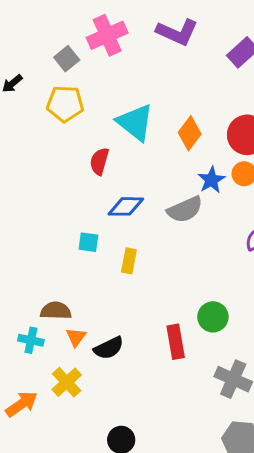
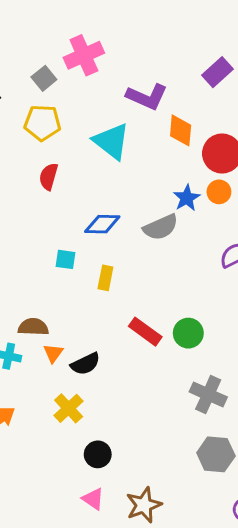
purple L-shape: (177, 32) -> (147, 97), moved
orange diamond: (190, 133) -> (181, 130), moved, turned -32
red semicircle: (99, 161) -> (49, 177), moved
red rectangle: (176, 342) -> (145, 332), moved, turned -44
yellow cross: (67, 382) -> (69, 408), moved

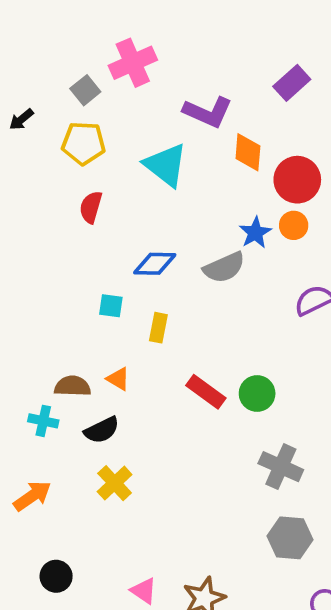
orange triangle: (53, 353) -> (118, 379), moved, turned -35
black semicircle: (85, 364) -> (102, 430), moved
black circle: (98, 454) -> (56, 576), moved

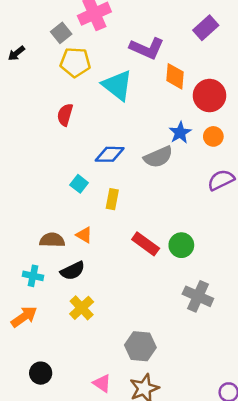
yellow pentagon: (83, 143) -> (75, 62), moved
orange circle: (294, 225) -> (213, 136), moved
cyan square: (111, 306) -> (79, 184), turned 30
cyan cross: (43, 421) -> (33, 276), moved
gray hexagon: (290, 538) -> (140, 346), moved

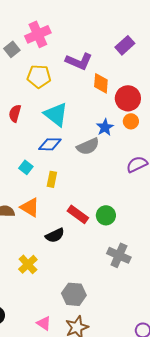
yellow pentagon: (75, 62) -> (39, 76), moved
cyan triangle: (117, 85) -> (56, 114), moved
orange circle: (213, 136) -> (131, 121), moved
orange triangle: (84, 235) -> (30, 207), size x1.5
black semicircle: (73, 271) -> (55, 235), moved

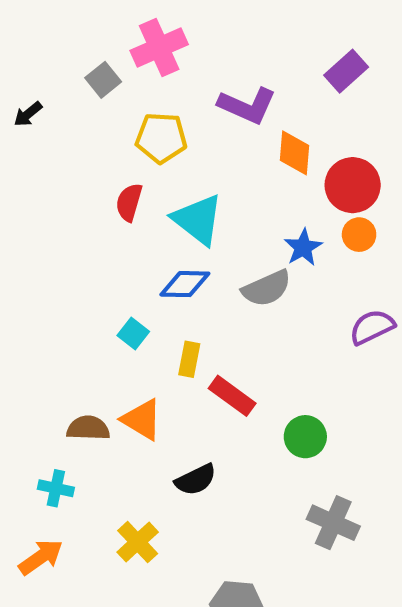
red semicircle: (15, 113) -> (129, 202), moved
red rectangle: (78, 214) -> (232, 396), moved

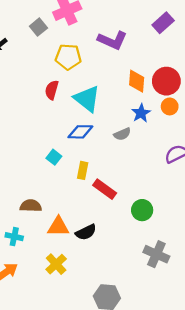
orange diamond: (295, 153) -> (137, 81), moved
gray semicircle: (267, 288) -> (122, 134), size x0.7
orange triangle: (142, 419) -> (58, 227), moved, turned -30

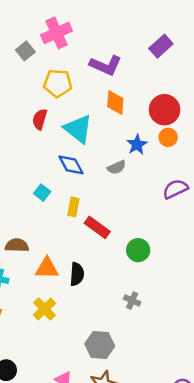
orange diamond: (137, 81) -> (115, 103), moved
blue diamond: (80, 132) -> (71, 165), turned 60
black semicircle: (86, 232) -> (77, 274), turned -60
gray cross: (156, 254) -> (132, 301), moved, size x0.6

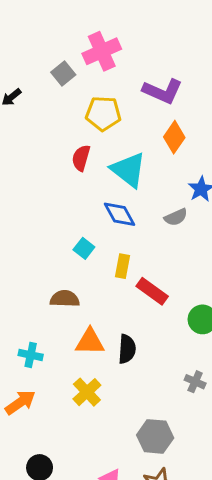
orange diamond: (115, 103) -> (174, 137), turned 30
brown semicircle: (17, 245) -> (65, 299), moved

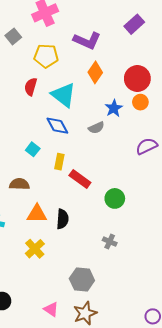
gray square: (63, 73) -> (13, 36), moved

